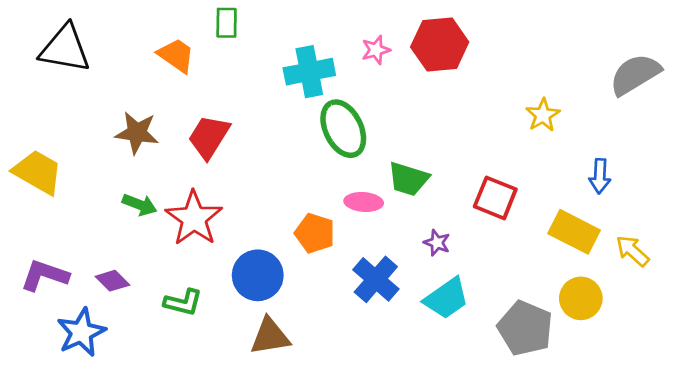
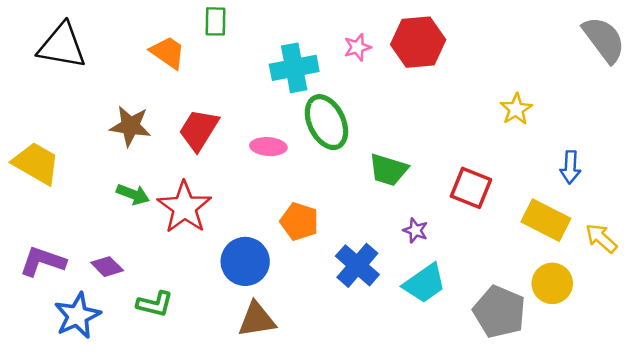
gray semicircle: (635, 74) -> (604, 39), moved, turned 84
pink ellipse: (364, 202) -> (268, 147), moved
green L-shape: (183, 302) -> (155, 304), moved

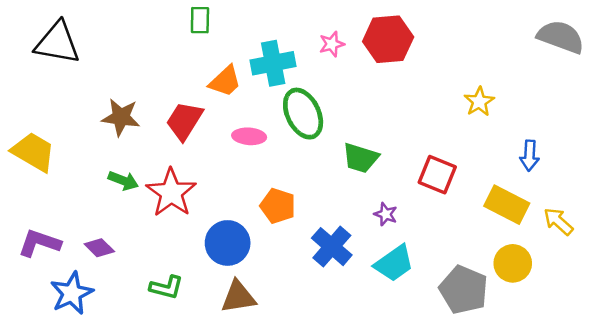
gray semicircle: (604, 39) -> (561, 37), turned -33
orange trapezoid: (168, 52) -> (225, 81), moved, turned 102
green L-shape: (155, 304) -> (166, 287), moved

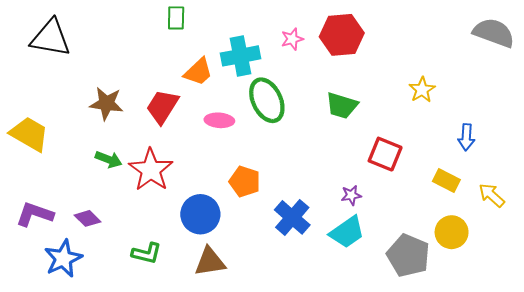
green trapezoid: (361, 158) -> (342, 106), moved
yellow rectangle: (507, 205) -> (446, 180), size x0.7
purple star: (386, 214) -> (351, 195), moved, turned -30

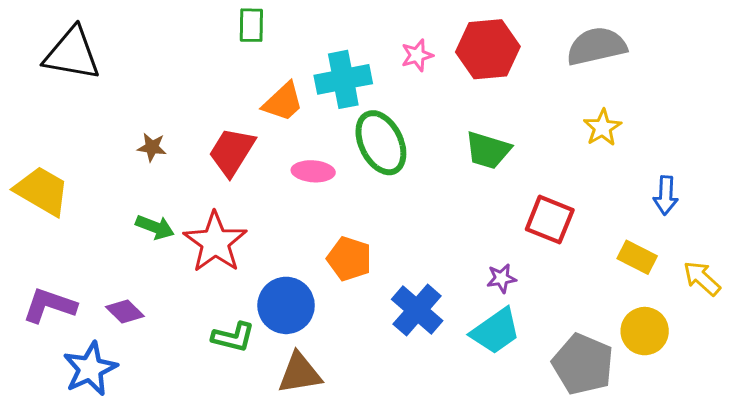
gray semicircle: (494, 33) -> (596, 46), moved, turned -33
brown star: (106, 103) -> (152, 147), size x0.6
green L-shape: (147, 253) -> (233, 337), moved

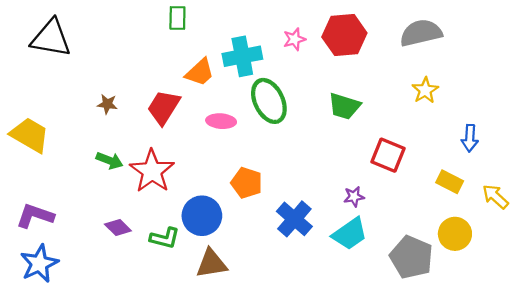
purple diamond: (125, 311) -> (118, 227), moved
blue star: (90, 369) -> (39, 264), moved

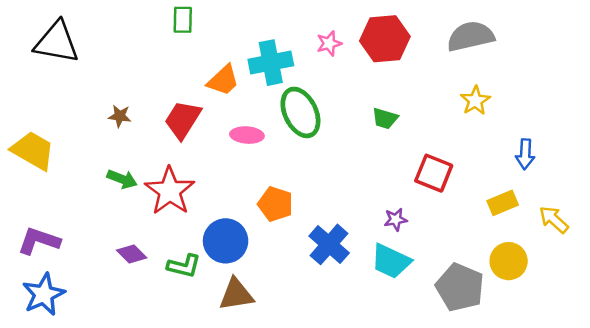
green rectangle: (177, 18) -> (183, 20), moved
green trapezoid: (344, 106) -> (385, 118), size x0.7
yellow rectangle: (450, 182) -> (503, 203), turned -50
cyan trapezoid: (350, 234) -> (391, 261), turned 60

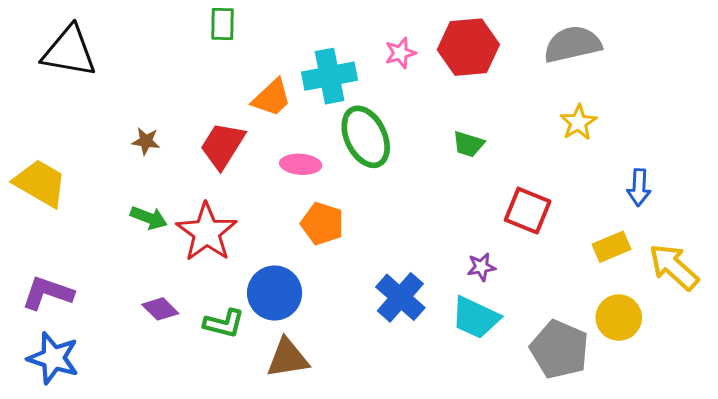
orange pentagon: (276, 204) -> (322, 224), moved
yellow arrow: (554, 219) -> (674, 267), size x1.4
blue star: (44, 294) -> (53, 358), turned -30

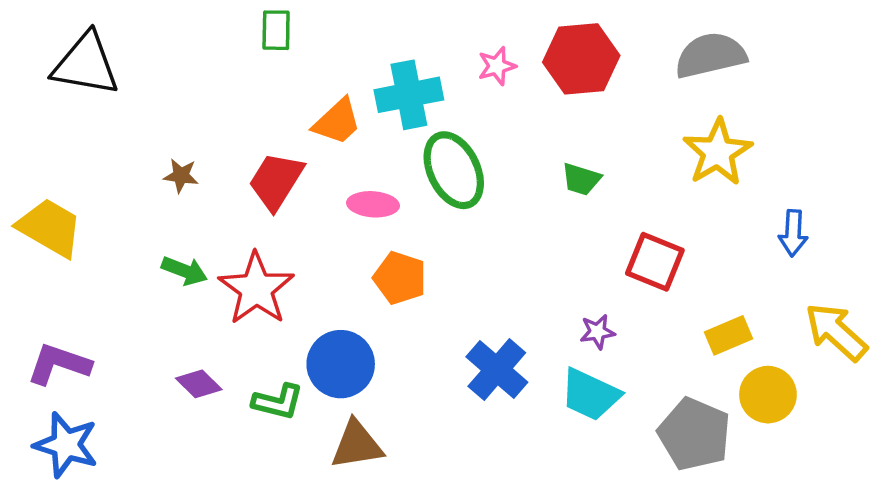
yellow star: (578, 122) -> (718, 152), size x1.5
yellow rectangle: (612, 247) -> (728, 335), moved

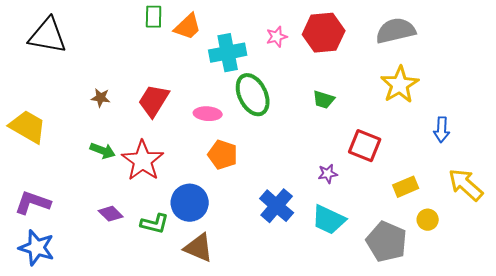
orange trapezoid: (337, 122) -> (188, 27), moved
purple star: (597, 332) -> (328, 174), moved
yellow circle: (768, 395) -> (428, 220), size x0.7
brown triangle: (357, 445) -> (199, 248), turned 32

